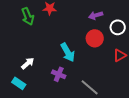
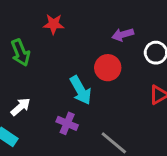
green arrow: (28, 16) -> (20, 53), moved
red circle: (95, 38) -> (108, 68), moved

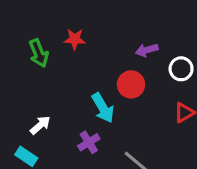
green arrow: (20, 53) -> (39, 53), moved
purple cross: (67, 123) -> (89, 142), turned 35

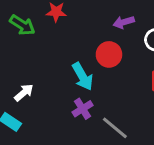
green arrow: (39, 53) -> (22, 25), turned -35
purple cross: (89, 142) -> (83, 109), moved

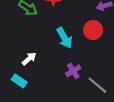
cyan arrow: (83, 76) -> (64, 38), moved

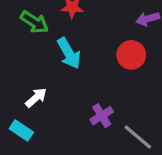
cyan arrow: (64, 38) -> (69, 53), moved

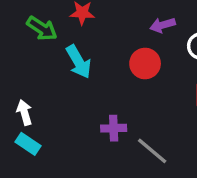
white arrow: (36, 98) -> (24, 112), moved, turned -65
purple cross: (102, 116) -> (114, 128), turned 30

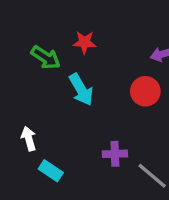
cyan rectangle: (28, 144) -> (51, 171), moved

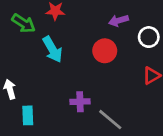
cyan rectangle: (51, 171) -> (28, 115), turned 54

